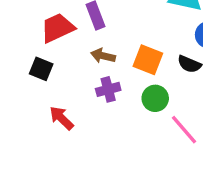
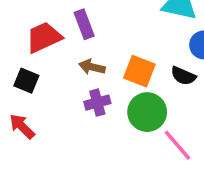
green circle: (155, 98) -> (147, 112), size x1.4
red arrow: (61, 118) -> (22, 126), moved

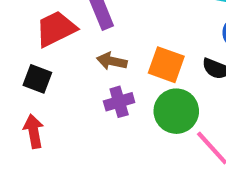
red arrow: (22, 126) -> (34, 131), turned 36

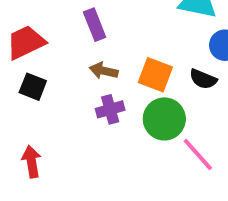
red trapezoid: (56, 29) -> (26, 42), moved
red arrow: (34, 131) -> (31, 162), moved

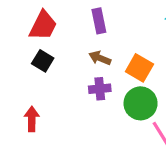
red trapezoid: (26, 42) -> (43, 25), turned 132

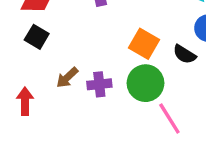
brown arrow: (100, 58) -> (67, 78), moved, turned -65
purple cross: (100, 89) -> (99, 84), moved

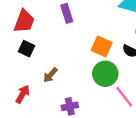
purple cross: (99, 84) -> (70, 106), moved
red arrow: (25, 101) -> (23, 94), turned 36

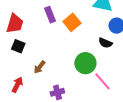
orange square: (102, 46) -> (72, 22), moved, turned 30

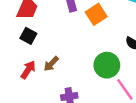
red arrow: (17, 85) -> (28, 70), moved

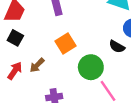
orange square: (96, 14) -> (65, 43), moved

